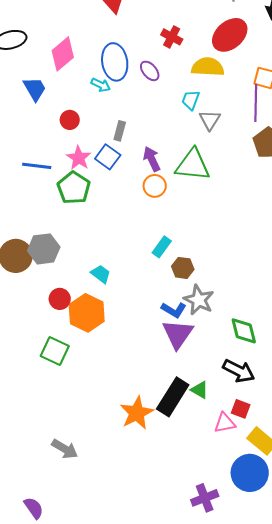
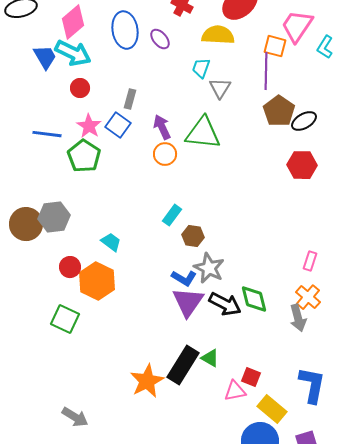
cyan arrow: (101, 85) -> (73, 53), moved, size x1.8
black arrow: (239, 371) -> (225, 304), moved

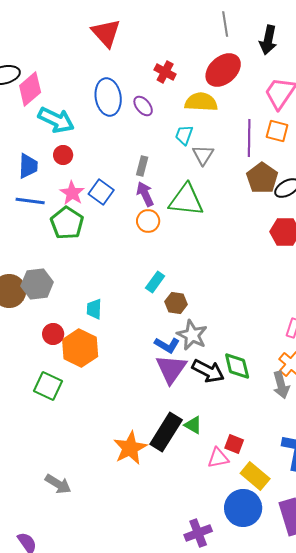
pink diamond: (73, 22) -> (30, 89), moved
orange square: (275, 46) -> (277, 131), moved
blue trapezoid: (45, 57) -> (28, 166), moved, turned 32
gray rectangle: (130, 99) -> (142, 166), moved
cyan trapezoid: (111, 242) -> (94, 309), turned -125

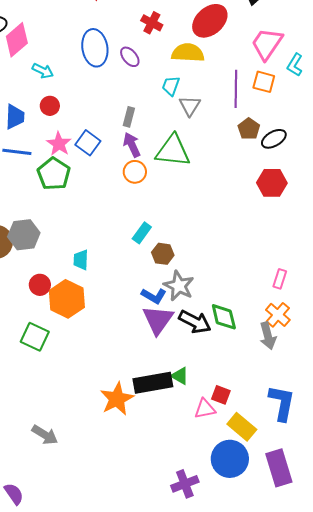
cyan arrow: (56, 120) -> (43, 71), size x0.6
brown pentagon: (262, 178) -> (249, 129), size x0.7
black rectangle: (166, 432) -> (153, 383), turned 48

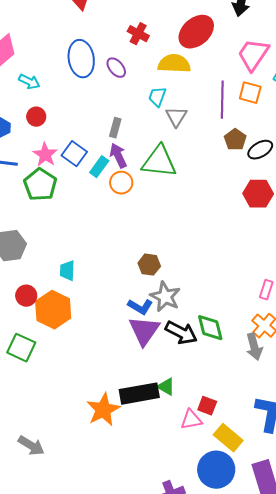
cyan rectangle: (142, 233) -> (99, 167), moved

